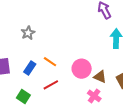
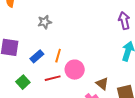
orange line: (50, 62) -> (58, 56), turned 56
pink circle: (82, 69) -> (75, 70), moved

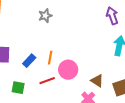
gray star: (45, 22) -> (45, 16), moved
green square: (23, 82) -> (18, 88), turned -32

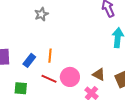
pink circle: (68, 70) -> (70, 77), moved
red line: (47, 81) -> (49, 79), turned 49

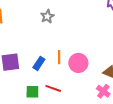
pink circle: (70, 77) -> (78, 63), moved
red line: (49, 79) -> (53, 88), moved

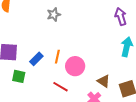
red line: (53, 88) -> (60, 87), moved
green square: (32, 92) -> (19, 76), moved

